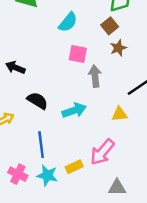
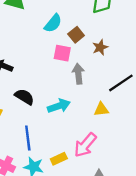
brown square: (110, 26) -> (76, 35), moved

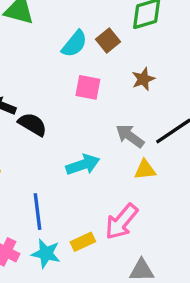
brown square: (76, 35) -> (108, 40), moved
gray arrow: (78, 74) -> (130, 136), moved, turned -48
black semicircle: (24, 97) -> (33, 124), moved

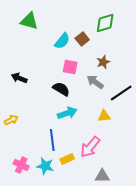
black semicircle: (33, 124) -> (61, 89), moved
gray arrow: (130, 136) -> (95, 82), moved
blue line: (38, 212) -> (52, 140), moved

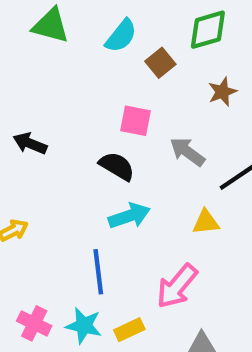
cyan semicircle: (62, 41) -> (121, 36), moved
brown star: (103, 62) -> (222, 92), moved
yellow rectangle: (67, 159) -> (129, 330), moved

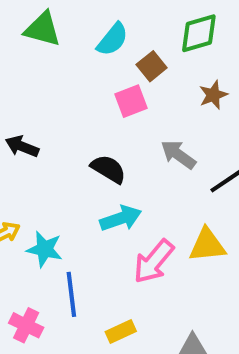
pink square: (136, 121) -> (131, 101), moved, turned -32
yellow triangle: (206, 222) -> (207, 245), moved, size x1.4
blue line: (98, 272) -> (71, 294), moved
pink arrow: (177, 286) -> (154, 262), moved
cyan star: (84, 326) -> (45, 249), moved

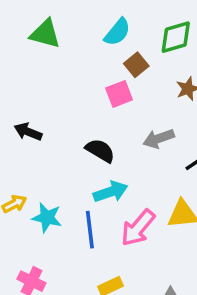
cyan semicircle: (113, 39) -> (117, 32), moved
gray arrow: (178, 155) -> (159, 139), turned -56
blue line: (71, 294) -> (90, 230), moved

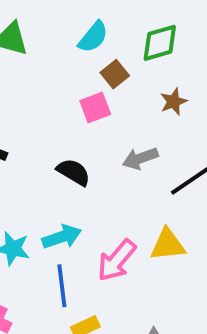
cyan arrow: (111, 192) -> (62, 237), moved
blue line: (90, 230) -> (62, 286), moved

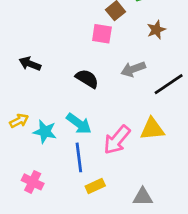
pink square: (95, 107) -> (102, 34), turned 30
cyan arrow: (62, 237) -> (79, 123), turned 55

